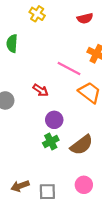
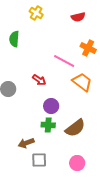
green cross: (51, 141) -> (48, 125), turned 32
brown arrow: (20, 186) -> (26, 143), moved
gray square: (47, 192) -> (39, 160), moved

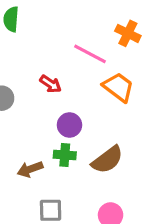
brown arrow: (26, 143) -> (30, 169), moved

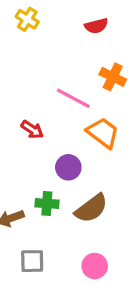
purple circle: (69, 125) -> (68, 167), moved

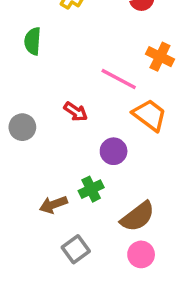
green cross: (47, 203) -> (91, 189), turned -30
brown semicircle: (91, 208) -> (138, 217), moved
gray square: (32, 261) -> (76, 249), turned -35

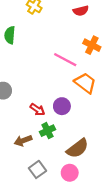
red arrow: (76, 112) -> (37, 109), moved
pink circle: (141, 254) -> (70, 173), moved

